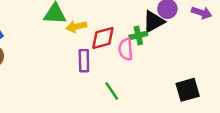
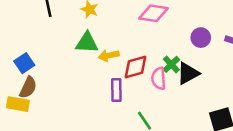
black triangle: (154, 22) -> (188, 73), moved
green cross: (138, 35) -> (171, 64), turned -30

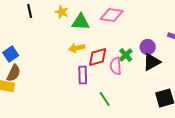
purple circle: (201, 38) -> (148, 47), moved
green triangle: (87, 43) -> (81, 22), moved
black triangle: (188, 73) -> (152, 62), moved

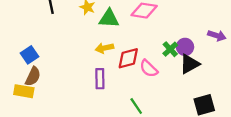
green cross: (126, 55) -> (170, 49), moved
pink semicircle: (116, 66) -> (149, 68), turned -42
purple rectangle: (83, 75) -> (100, 79), moved

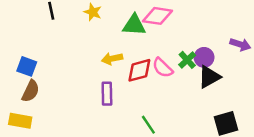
green triangle: (109, 19) -> (134, 25), moved
blue square: (30, 55) -> (27, 66), turned -36
pink semicircle: (149, 68) -> (163, 68), moved
yellow rectangle: (24, 91) -> (20, 121), moved

